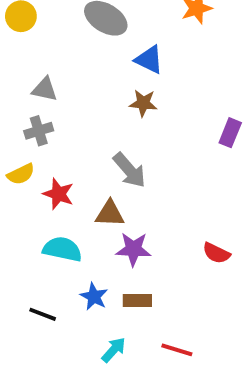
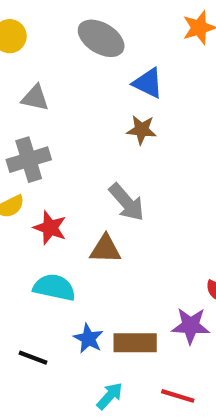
gray triangle: (45, 89) -> (35, 98), moved
gray cross: (39, 131) -> (29, 160), size x1.4
purple star: (133, 249) -> (191, 326), moved
brown rectangle: (137, 300) -> (135, 343), size x1.4

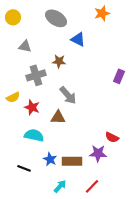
brown star: (142, 130) -> (59, 61), moved
gray cross: (29, 160) -> (36, 75), moved
red line: (178, 396) -> (92, 186), turned -63

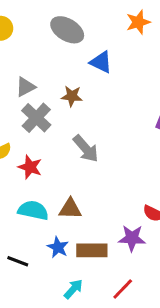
gray triangle: (25, 46) -> (25, 87), moved, turned -40
gray cross: (36, 75) -> (36, 118), turned -30
brown triangle: (58, 117) -> (70, 209), moved

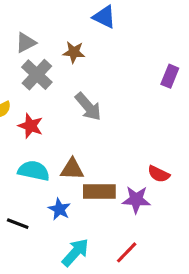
brown rectangle: (92, 250) -> (99, 192), moved
cyan arrow: (73, 289) -> (75, 252), size x1.4

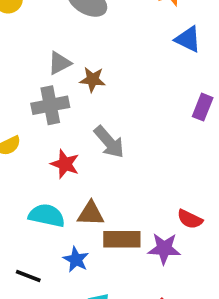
blue triangle: (104, 17) -> (188, 39), moved
gray triangle: (26, 43) -> (59, 63), moved
gray cross: (37, 75) -> (50, 105), turned 36
red star: (31, 126) -> (65, 164), moved

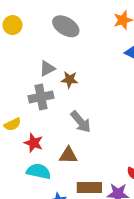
red star: (65, 164) -> (34, 143), moved
brown triangle: (91, 214) -> (68, 155), moved

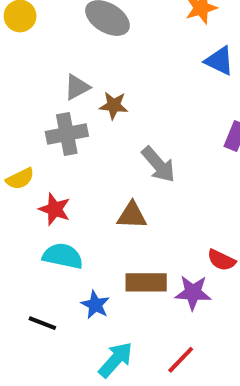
gray arrow: (81, 122) -> (158, 164), moved
brown triangle: (68, 155) -> (132, 215), moved

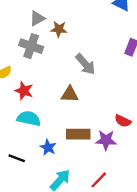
gray cross: (67, 134) -> (31, 46), turned 30

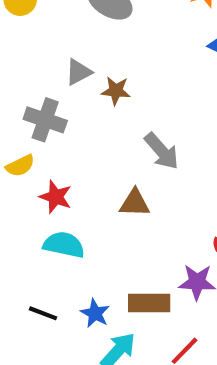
gray cross: (31, 46) -> (45, 120), moved
brown rectangle: (78, 134) -> (149, 303), moved
blue star: (48, 147) -> (95, 313), moved

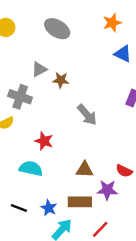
red star: (56, 197) -> (44, 141), moved
brown triangle: (135, 203) -> (85, 170), moved

